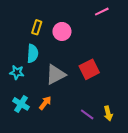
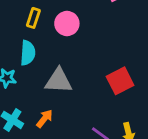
red square: (89, 69) -> (120, 81), moved
gray triangle: (56, 75) -> (59, 81), turned 30

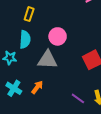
pink circle: (67, 24) -> (58, 36), moved

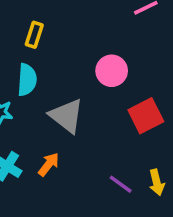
pink circle: (58, 36) -> (112, 71), moved
gray triangle: (47, 60) -> (67, 116), turned 35

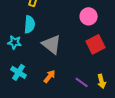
pink circle: (112, 71) -> (89, 16), moved
orange arrow: (49, 164) -> (50, 76), moved

